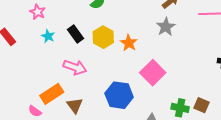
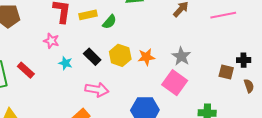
gray star: (166, 27) -> (181, 56), moved
orange star: (129, 43) -> (146, 57), turned -30
brown square: (201, 105) -> (226, 72), moved

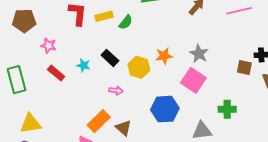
pink star: (51, 41) -> (48, 46), moved
yellow hexagon: (120, 55) -> (139, 67), moved
red rectangle: (26, 70) -> (56, 73), moved
pink arrow: (97, 90) -> (116, 90), size x0.6

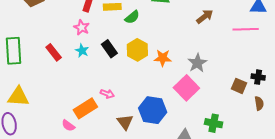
pink star: (48, 46) -> (82, 27), moved
yellow hexagon: (139, 67) -> (137, 50), moved
pink arrow: (116, 90) -> (107, 94), moved
brown triangle: (123, 128) -> (125, 122), moved

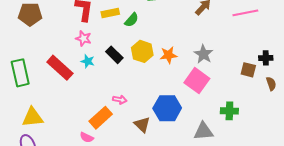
red rectangle: (54, 52) -> (60, 68), size x1.5

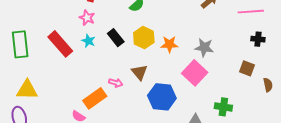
gray star: (203, 54) -> (204, 48), turned -30
black cross: (266, 58) -> (258, 39), moved
brown triangle: (142, 124) -> (139, 72), moved

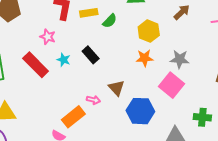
pink star: (87, 18) -> (48, 37), moved
yellow hexagon: (144, 38) -> (149, 31), moved

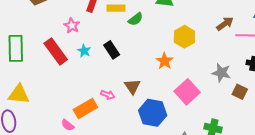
brown arrow: (182, 12) -> (225, 24), moved
yellow hexagon: (149, 31) -> (184, 37), moved
orange star: (145, 58) -> (165, 61), turned 30
gray star: (180, 59) -> (221, 73), moved

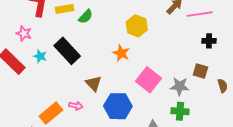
black rectangle: (112, 50) -> (67, 51), size x1.5
gray star: (221, 73) -> (180, 86), moved
pink arrow: (108, 95) -> (76, 106), moved

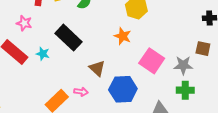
cyan star: (40, 56) -> (43, 54), moved

